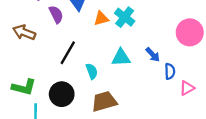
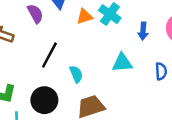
blue arrow: (153, 55) -> (143, 31), moved, turned 49
cyan triangle: (121, 58) -> (122, 63), moved

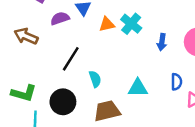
purple semicircle: (35, 14) -> (60, 18), turned -84
cyan triangle: (122, 63) -> (138, 88), moved

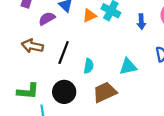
brown arrow: (26, 36) -> (32, 46), moved
cyan semicircle: (95, 79) -> (89, 66), turned 40

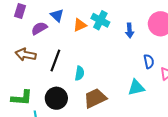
cyan triangle: (128, 66) -> (136, 88), moved

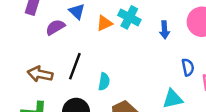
brown arrow: (26, 55) -> (40, 74), moved

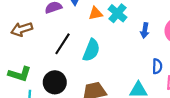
brown arrow: (40, 74) -> (22, 29), moved, turned -42
cyan semicircle: (104, 82) -> (91, 50), moved, size x1.5

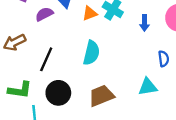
black line: (63, 44) -> (46, 59), moved

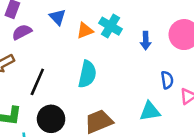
purple semicircle: (44, 14) -> (22, 32), moved

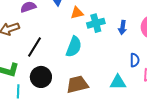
cyan cross: (111, 26) -> (96, 23), moved, turned 36

